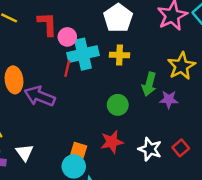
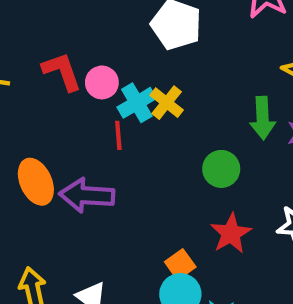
cyan cross: (83, 54) -> (137, 103), size x0.7
yellow cross: (120, 55) -> (167, 103), moved, turned -36
orange square: (79, 150) -> (180, 264), turned -35

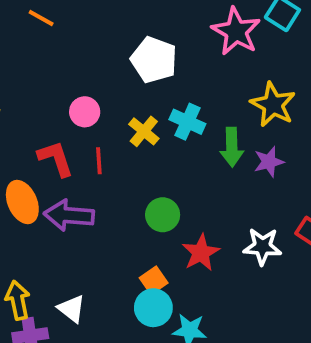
red L-shape: (62, 71) -> (56, 159), moved
cyan cross: (137, 103) -> (187, 122), moved, turned -36
green circle: (221, 169) -> (163, 215), moved

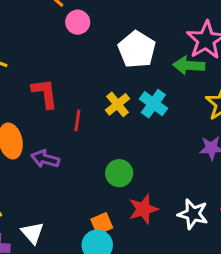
pink circle: (85, 112) -> (78, 22), moved
green arrow: (232, 147) -> (189, 65), moved, turned 84
red L-shape: (56, 159) -> (45, 93), moved
purple arrow: (69, 215) -> (45, 159), size x0.7

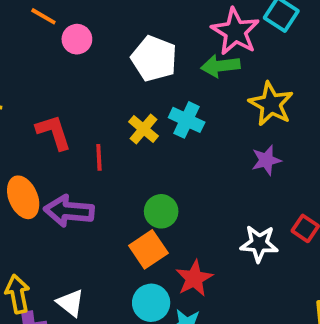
purple arrow: (45, 159) -> (69, 211), size x1.4
red star: (143, 209) -> (194, 278), moved
orange square: (102, 224) -> (148, 249), moved, size x1.4

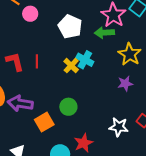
yellow cross: (143, 129) -> (71, 66), moved
red line: (99, 157) -> (37, 61), moved
orange square: (148, 249) -> (44, 122), moved

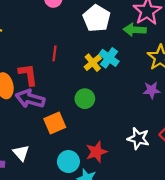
red L-shape: (15, 62) -> (28, 75), moved
green circle: (68, 107) -> (85, 99), moved

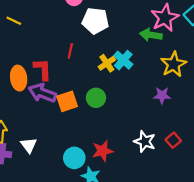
white pentagon: (97, 18) -> (95, 21), moved, turned -30
orange square: (55, 123) -> (67, 101), moved

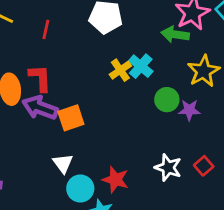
red line: (70, 51) -> (46, 29), moved
green circle: (96, 98) -> (167, 100), moved
white triangle: (29, 145) -> (63, 163), moved
red star: (103, 151) -> (116, 180), turned 30

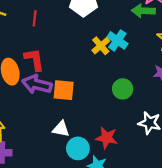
green circle: (167, 100) -> (123, 89), moved
orange square: (71, 118) -> (64, 90), turned 30
white triangle: (63, 163) -> (61, 129), turned -36

